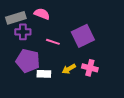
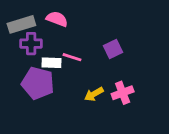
purple square: (83, 36) -> (113, 49), size x0.6
pink cross: (90, 68) -> (123, 93), turned -35
white rectangle: (44, 74) -> (52, 63), moved

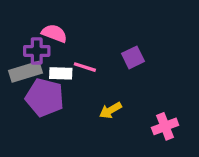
pink semicircle: (57, 19) -> (54, 33), moved
gray rectangle: (21, 24) -> (26, 72), moved
pink cross: (123, 93) -> (165, 126), moved

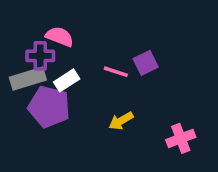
pink line: (85, 67) -> (116, 72), moved
white rectangle: (61, 73) -> (67, 80), turned -35

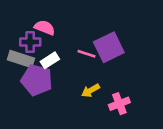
purple square: (146, 63) -> (109, 47), size x1.6
gray rectangle: (28, 79) -> (21, 59), turned 35
pink cross: (181, 138) -> (119, 104), moved

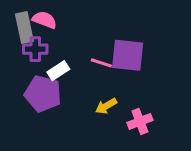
pink semicircle: (45, 28) -> (44, 20), moved
purple square: (109, 47) -> (128, 55), turned 32
gray rectangle: (21, 59) -> (24, 28), moved, turned 60

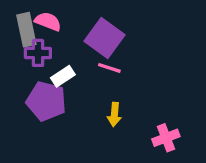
purple square: (128, 55) -> (104, 38), moved, turned 30
yellow arrow: (106, 106) -> (114, 114), turned -55
pink cross: (140, 121) -> (166, 138), moved

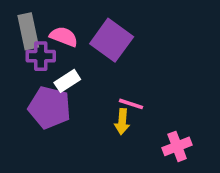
pink semicircle: (48, 21) -> (64, 37), moved
pink line: (109, 68) -> (131, 104), moved

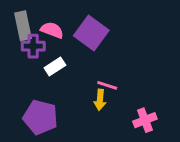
purple pentagon: (50, 107) -> (40, 117), moved

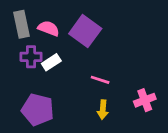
purple cross: (33, 46) -> (31, 57), moved
yellow arrow: (100, 100) -> (103, 110), moved
pink cross: (145, 120) -> (145, 100), moved

